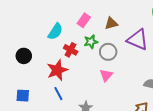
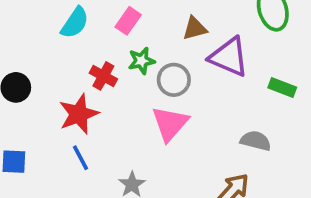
brown triangle: (111, 23) -> (195, 28), moved
cyan semicircle: (55, 32) -> (75, 23), moved
pink triangle: (106, 75) -> (170, 124), size x1.5

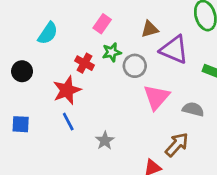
cyan semicircle: (75, 23) -> (48, 33), moved
pink triangle: (170, 124) -> (156, 97), moved

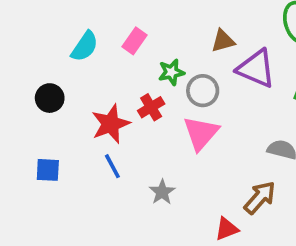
pink rectangle: (102, 24) -> (134, 41), moved
red cross: (85, 63) -> (151, 107), moved, turned 30
pink triangle: (156, 97) -> (201, 133), moved

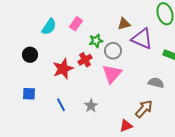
blue line: (112, 166) -> (61, 105), moved

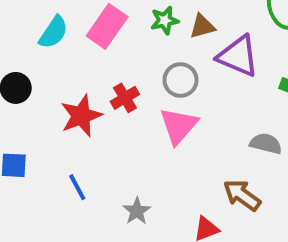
pink rectangle: (76, 24) -> (107, 26), size x1.5
green star: (96, 41) -> (165, 20), moved
gray star: (91, 106) -> (137, 211), moved
brown arrow: (144, 109) -> (242, 195), turned -96

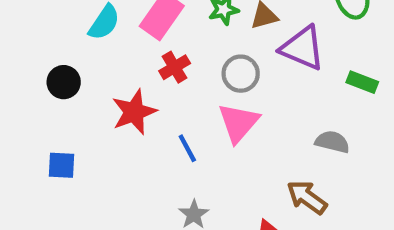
red cross: (125, 98) -> (175, 67), moved
blue line: (77, 187) -> (187, 148), moved

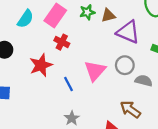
red cross: (175, 67) -> (62, 42), turned -32
gray circle: (241, 74) -> (125, 65), moved

